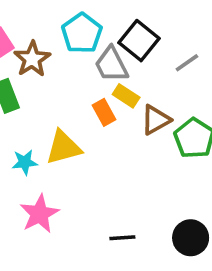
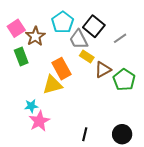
orange rectangle: (104, 112) -> (62, 69), moved, size x1.5
cyan star: (25, 162) -> (31, 106), moved
black line: (122, 238) -> (85, 134), turned -72

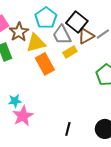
yellow rectangle: (87, 57) -> (70, 52), turned -64
brown triangle: (103, 70) -> (86, 36), moved
yellow triangle: (52, 85) -> (36, 43), moved

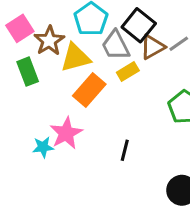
orange rectangle: (45, 64) -> (89, 90), turned 70
pink star: (23, 116) -> (66, 133), moved
black line: (68, 129) -> (125, 150), moved

